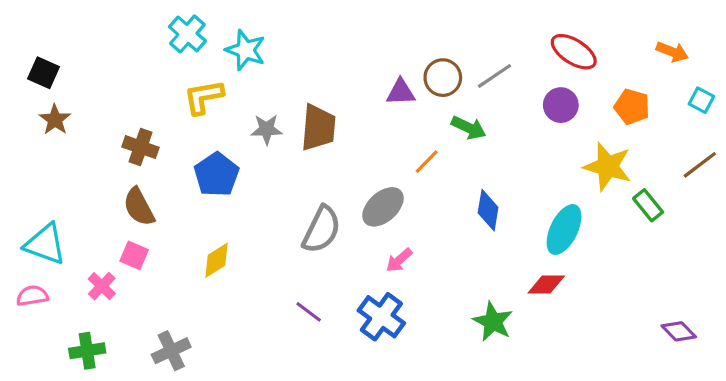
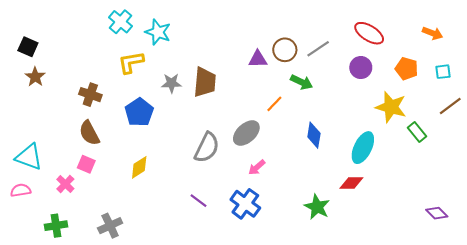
cyan square: (701, 100) -> (443, 72), moved, turned -35

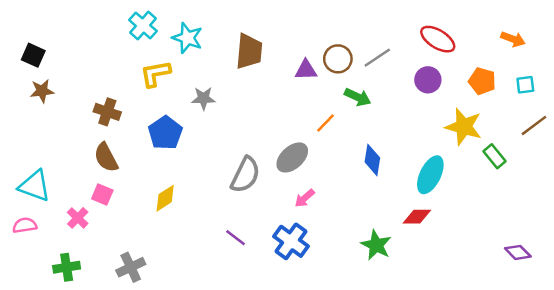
brown star: (35, 77) -> (42, 91), turned 30
brown trapezoid: (205, 82) -> (249, 51), moved

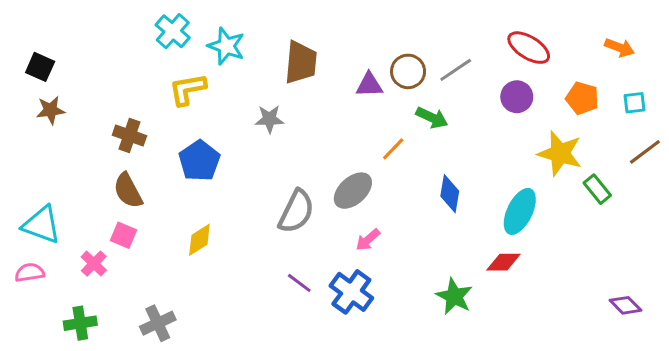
gray star: (203, 98) -> (269, 119), moved
purple line: (236, 238) -> (299, 283), moved

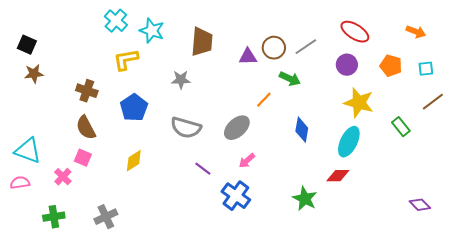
yellow star: (560, 153) -> (359, 103), moved
gray semicircle: (296, 211) -> (186, 128), moved, turned 80
purple line: (299, 283) -> (203, 169), moved

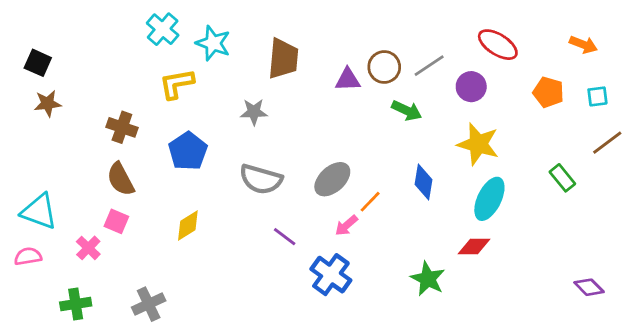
purple circle: (347, 65) -> (471, 87), moved
orange line: (264, 100) -> (370, 202), moved
yellow star: (359, 103) -> (478, 144), moved

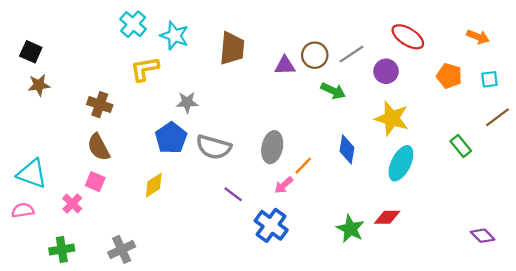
gray star: (254, 112) -> (187, 102), moved
blue pentagon: (188, 151) -> (171, 138), moved
gray ellipse: (332, 179) -> (272, 147), turned -36
red diamond: (474, 247) -> (387, 217), moved

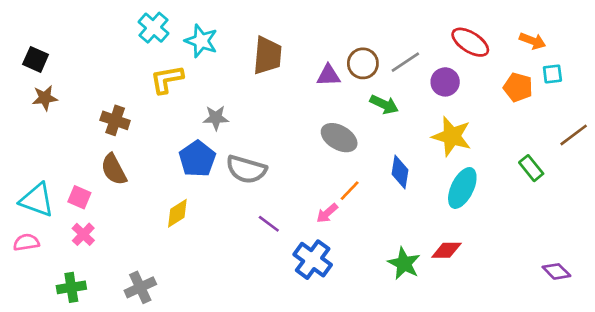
orange arrow: (478, 37) -> (533, 41), moved
cyan square: (489, 79) -> (552, 74), moved
gray ellipse: (272, 147) -> (339, 138), moved, turned -72
pink square: (95, 182) -> (79, 197), moved

